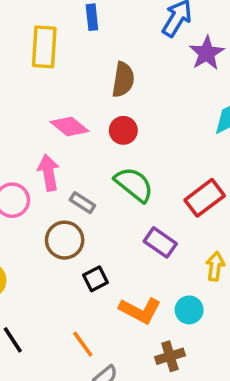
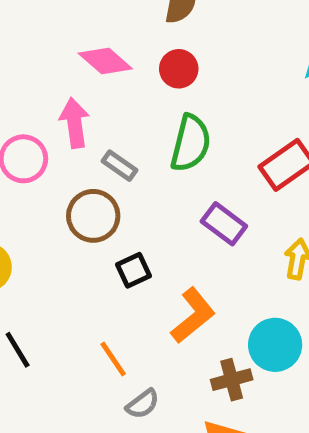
green semicircle: (134, 184) -> (191, 143), turned 63
orange L-shape: (140, 310) -> (193, 316), turned -69
cyan circle: (189, 310) -> (275, 345), moved, size x1.4

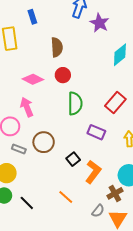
gray rectangle: (119, 166) -> (19, 149), moved
black square: (134, 270) -> (73, 159), moved
gray semicircle: (143, 404) -> (98, 211), moved

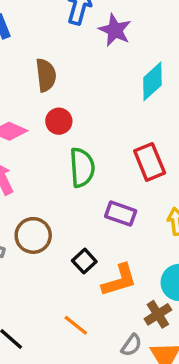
red rectangle: (115, 103) -> (150, 162), turned -60
orange L-shape: (93, 172) -> (119, 280), turned 40

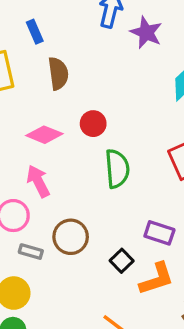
brown semicircle: (46, 75) -> (58, 73), moved
purple rectangle: (121, 214) -> (159, 233), moved

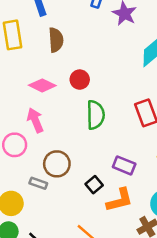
gray rectangle: (31, 252) -> (38, 183), moved

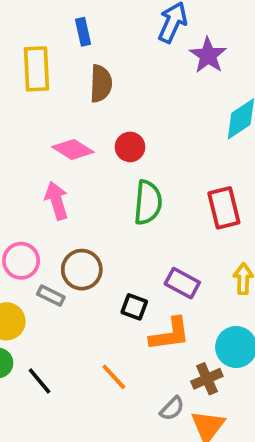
pink circle: (15, 145) -> (21, 261), moved
black square: (94, 185) -> (134, 307), turned -36

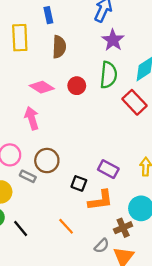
purple star: (208, 55) -> (113, 40), moved
green semicircle: (148, 202) -> (108, 75), moved
red rectangle: (224, 208) -> (134, 102), moved, turned -30

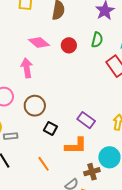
green semicircle: (108, 75) -> (97, 40), size x0.7
gray rectangle: (28, 176) -> (11, 136), moved, turned -40
black square: (79, 183) -> (50, 128), moved

